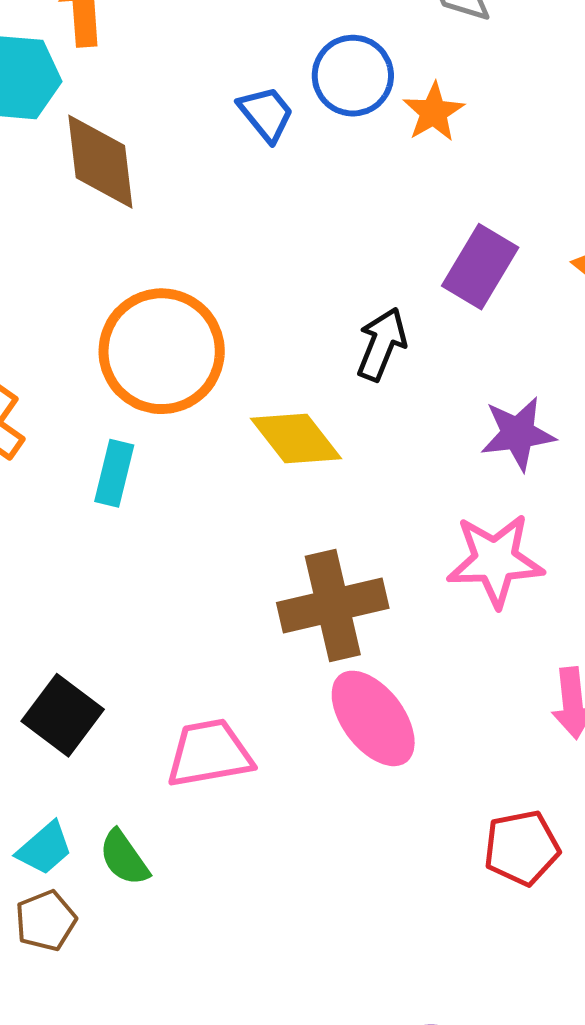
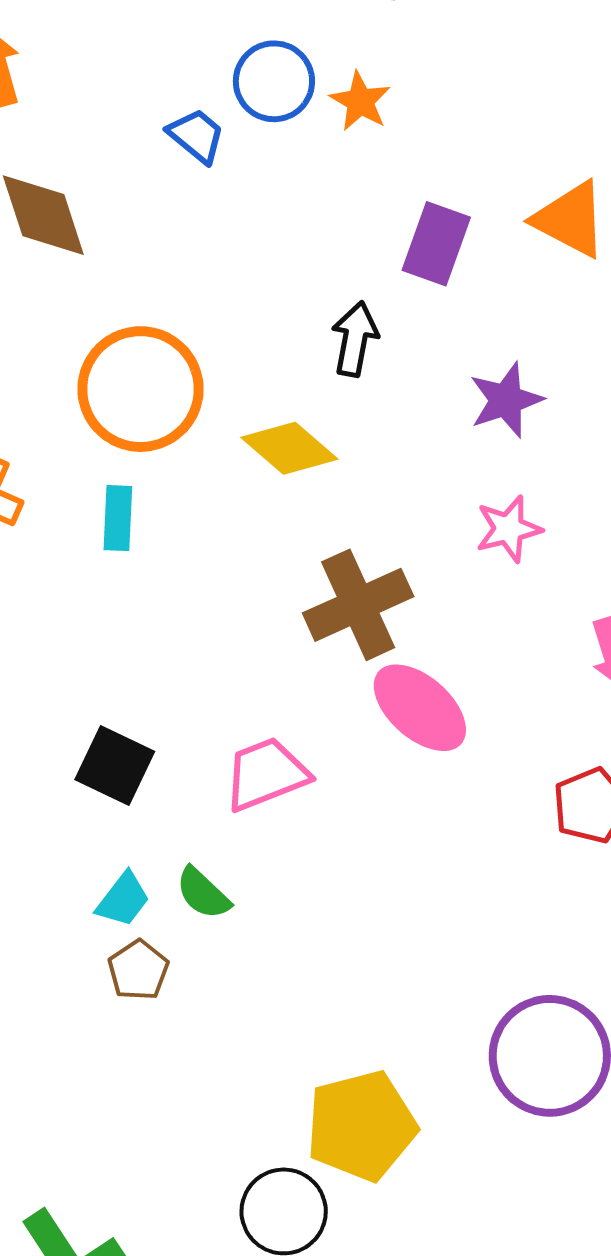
pink star: (495, 560) -> (509, 529), size x0.7

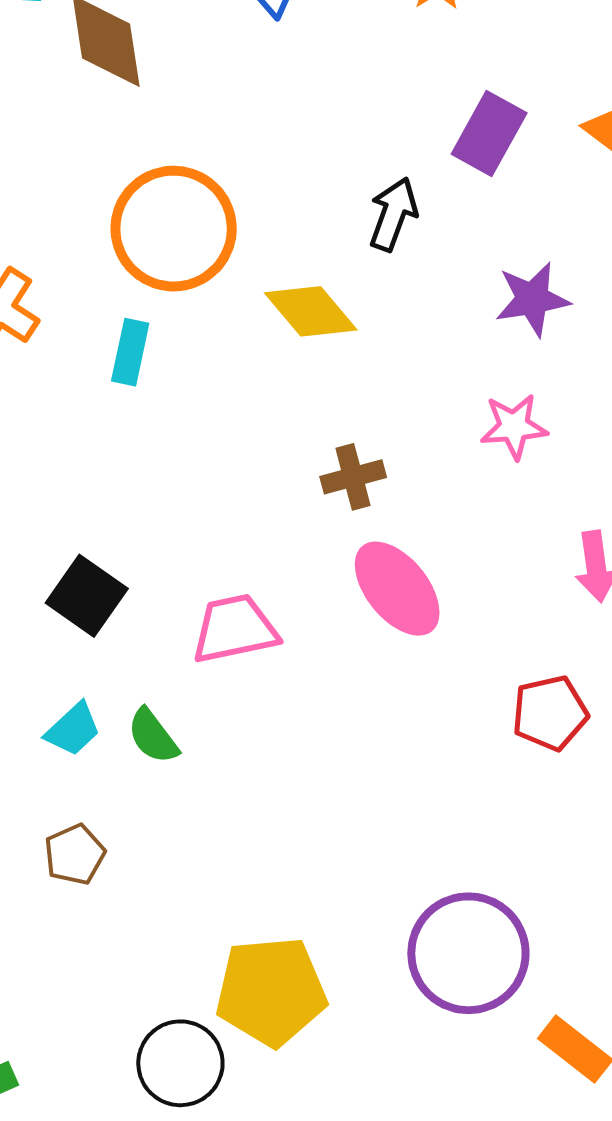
brown cross: (358, 605) -> (353, 477), size x0.6
brown pentagon: (138, 970) -> (75, 854), moved

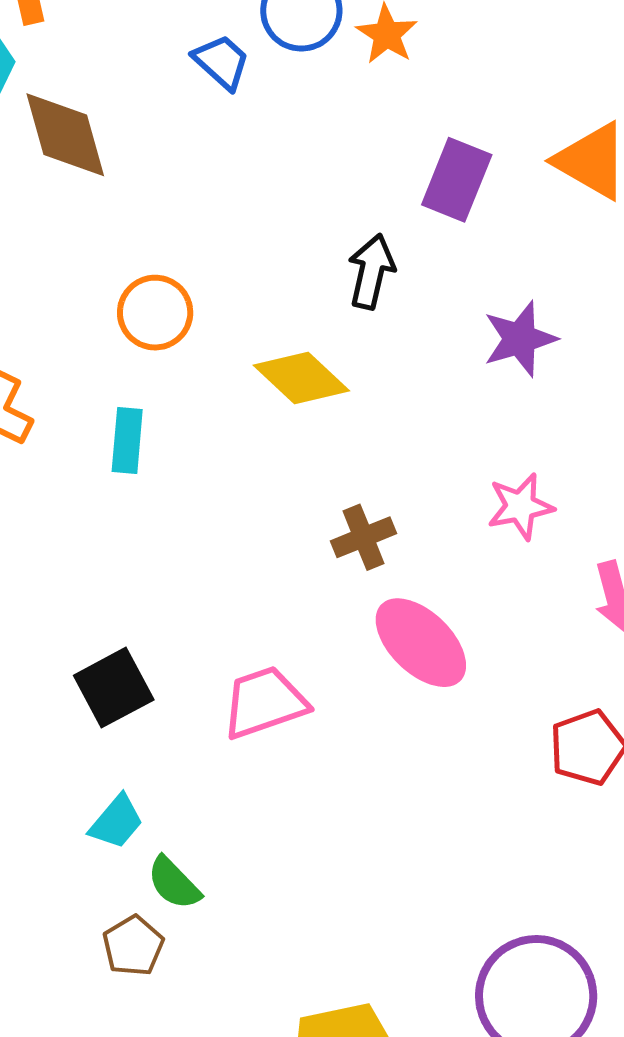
orange circle: (174, 229) -> (155, 313), size x0.6
pink star: (514, 427) -> (520, 506), moved
black square: (87, 596) -> (114, 688), turned 34
green semicircle: (153, 736) -> (174, 883), moved

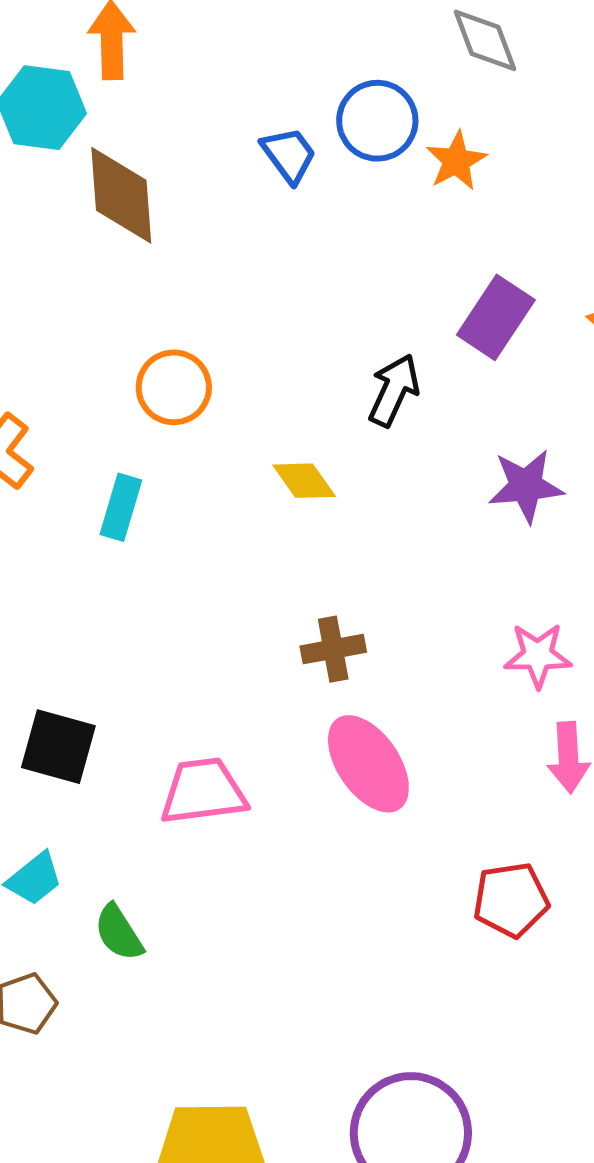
yellow diamond: (301, 378) -> (304, 481), size x0.7
pink star: (520, 506) -> (538, 655), moved
black square: (114, 688) -> (58, 747), turned 32
green semicircle: (174, 883) -> (119, 933), moved

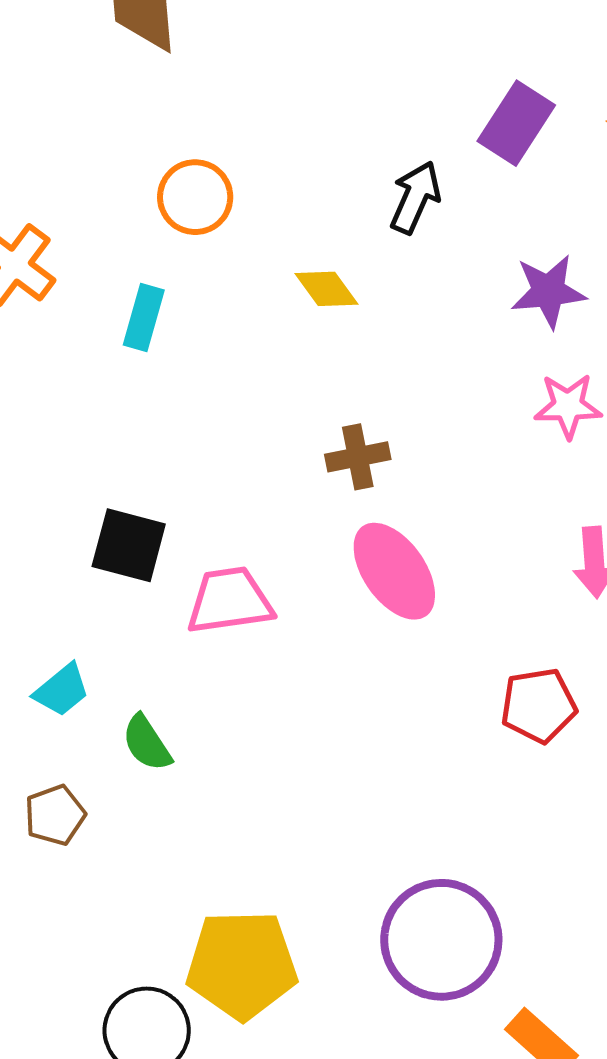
pink star: (538, 655) -> (568, 406), moved
black square: (58, 747) -> (129, 545), moved

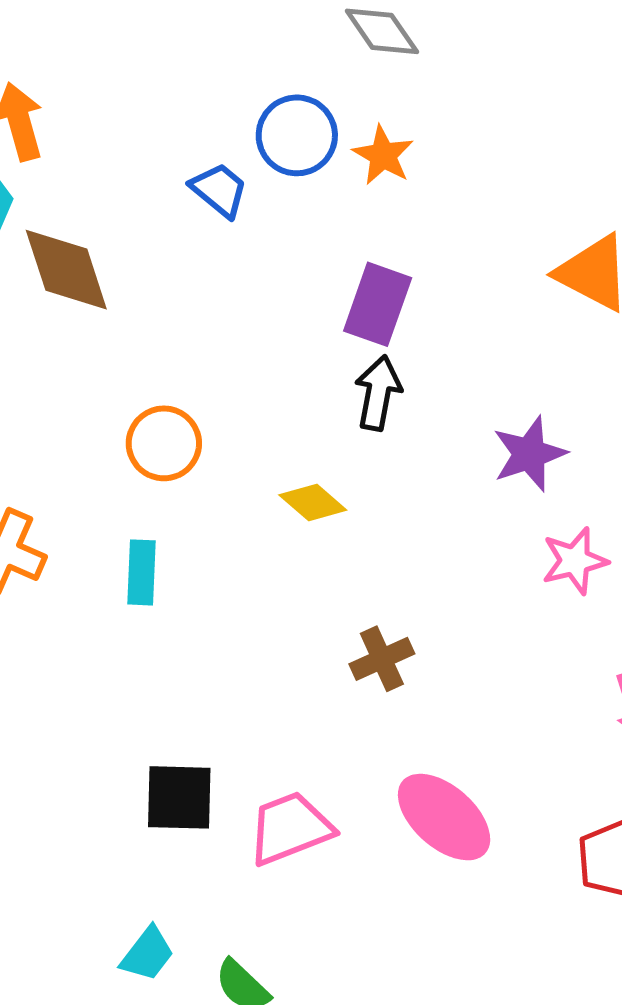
purple rectangle: (516, 123) -> (378, 304), moved
pink ellipse: (394, 571) -> (444, 817), moved

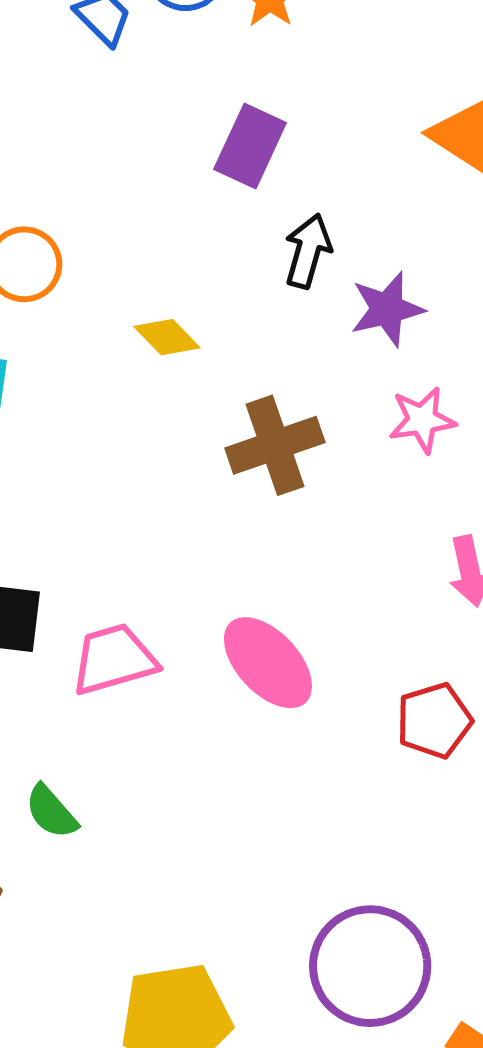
black arrow: (378, 393) -> (308, 251), moved
brown cross: (382, 659) -> (275, 445), moved, size x1.5

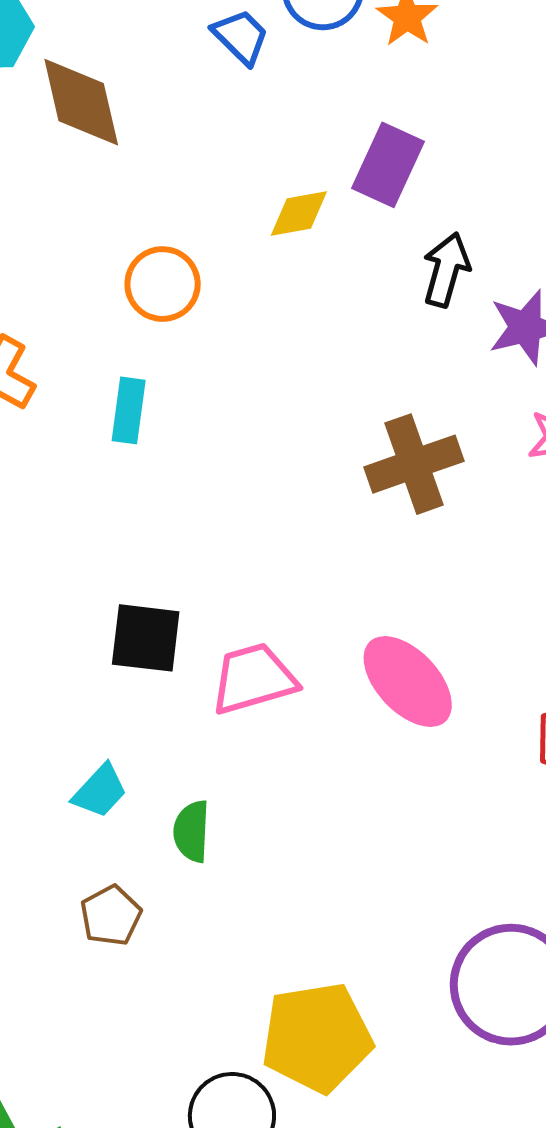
yellow diamond: (167, 337) -> (299, 213), moved, turned -56
green semicircle: (51, 812) -> (192, 831), turned 44

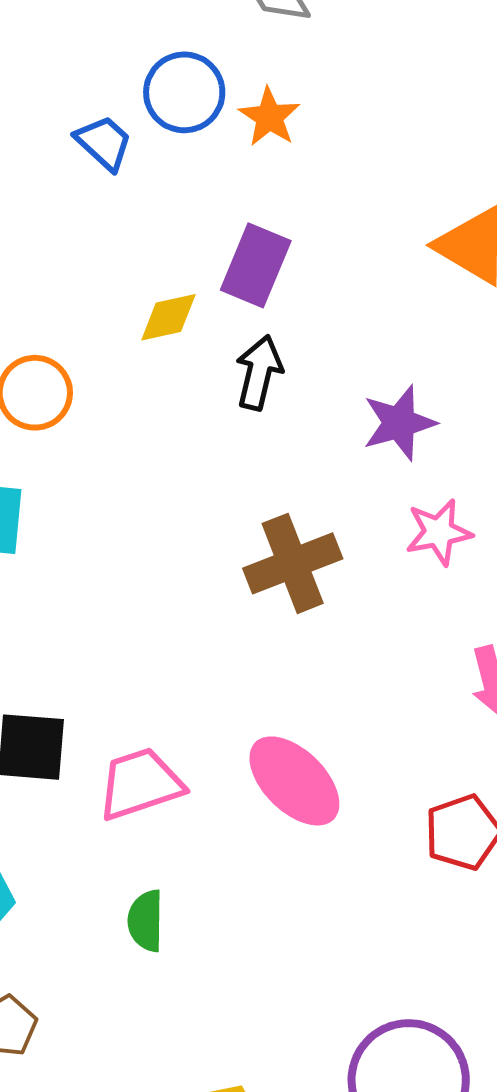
black arrow: (446, 270) -> (259, 372), moved
green semicircle: (192, 831) -> (146, 921), moved

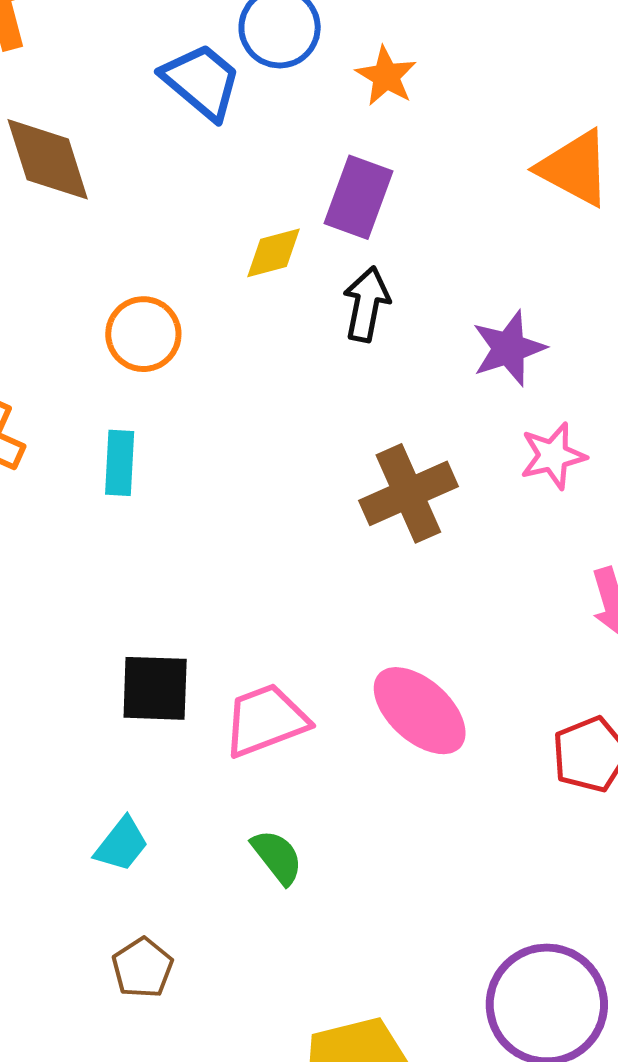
orange star: (269, 117) -> (386, 76), moved
blue trapezoid: (104, 143) -> (201, 81), size x1.4
green semicircle: (146, 921) -> (277, 857), turned 144

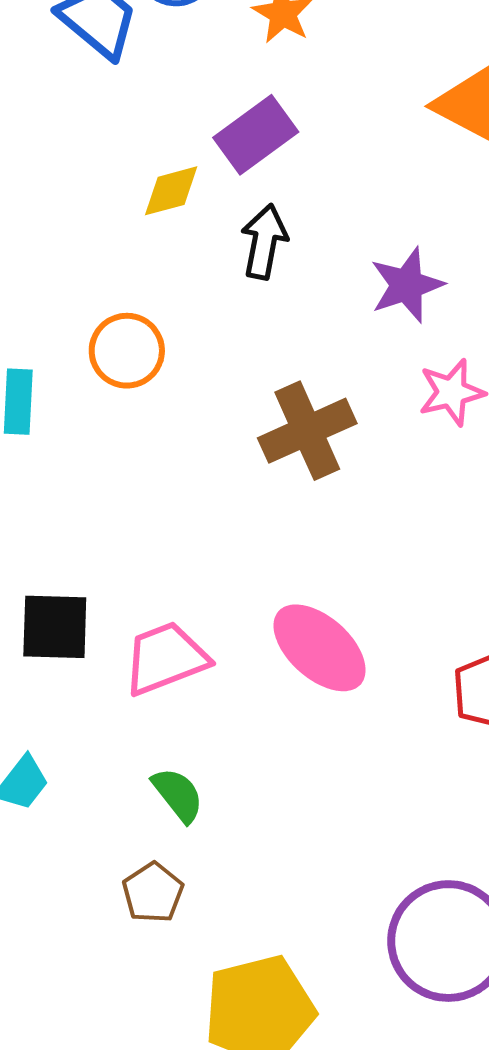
purple rectangle: (359, 197) -> (256, 135), turned 34
orange circle: (143, 334) -> (127, 351), moved
brown pentagon: (143, 968) -> (153, 893), moved

